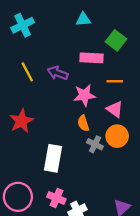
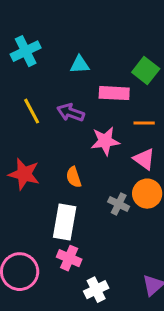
cyan triangle: (83, 19) -> (80, 65), moved
red star: (21, 121) -> (24, 174), turned -30
orange semicircle: (83, 123) -> (74, 177), moved
pink cross: (56, 198) -> (69, 258), moved

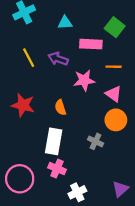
gray cross: (119, 204) -> (95, 141), moved

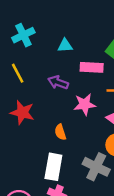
yellow line: (29, 58) -> (18, 73), moved
red star: (23, 105) -> (22, 112), moved
gray cross: (95, 141) -> (96, 167), size x1.6

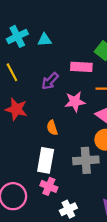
cyan triangle: (65, 45) -> (45, 40), moved
purple arrow: (58, 82) -> (50, 81), turned -66
gray cross: (96, 167) -> (86, 160), turned -30

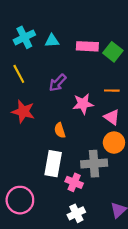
pink rectangle: (81, 67) -> (87, 46), moved
pink cross: (49, 186) -> (74, 182), moved

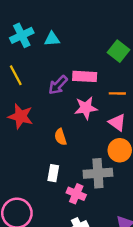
pink rectangle: (87, 46) -> (85, 76), moved
white rectangle: (53, 164) -> (53, 173), size x0.6

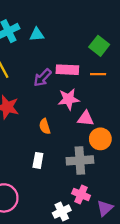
orange line: (117, 93) -> (98, 74), moved
pink triangle: (117, 122) -> (86, 118), moved, turned -30
pink cross: (76, 194) -> (81, 195), moved

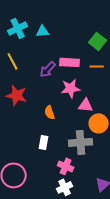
pink cross: (81, 195) -> (66, 166), moved

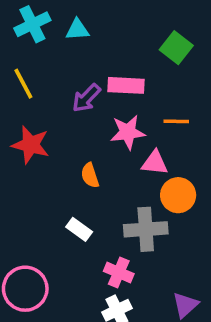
orange line: (97, 66) -> (176, 121), moved
white rectangle: (44, 142) -> (79, 229), turned -64

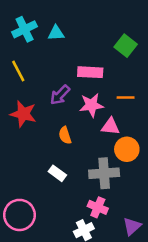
purple arrow: (86, 98) -> (60, 95), moved
pink cross: (119, 272) -> (98, 207), moved

